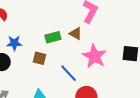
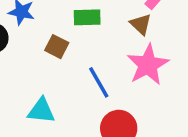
brown triangle: (76, 34) -> (141, 24), moved

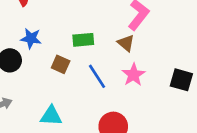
pink star: (148, 65) -> (133, 75), size x0.7
blue line: (99, 82) -> (97, 76), moved

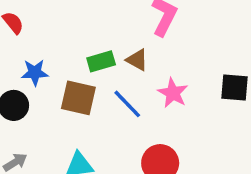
brown triangle: (126, 43) -> (137, 60), moved
brown square: (61, 64) -> (78, 98), size x1.5

